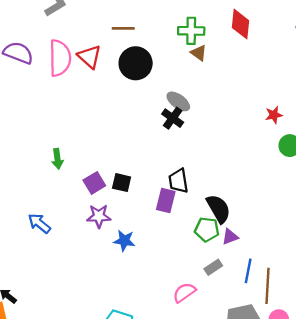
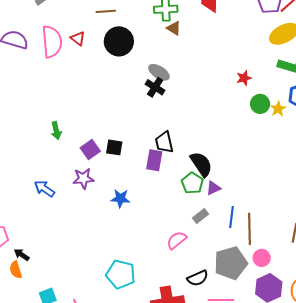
red triangle: (90, 57) -> (78, 39), size x0.7
purple star: (99, 216) -> (83, 179), moved
green pentagon: (207, 229) -> (192, 183), turned 30

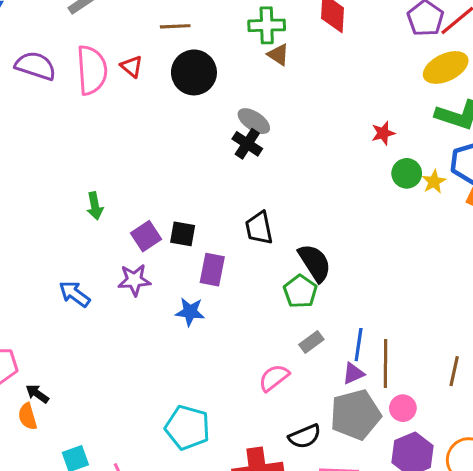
purple rectangle: (154, 160) -> (212, 270), moved
purple triangle: (213, 188) -> (353, 373), moved

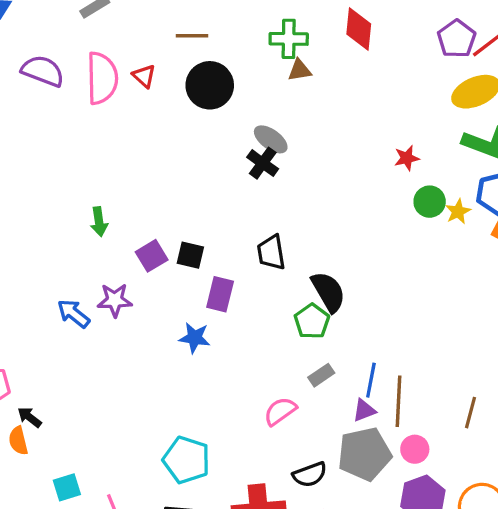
brown triangle: (278, 55) -> (300, 70), turned -45
purple star: (134, 280) -> (115, 300), moved

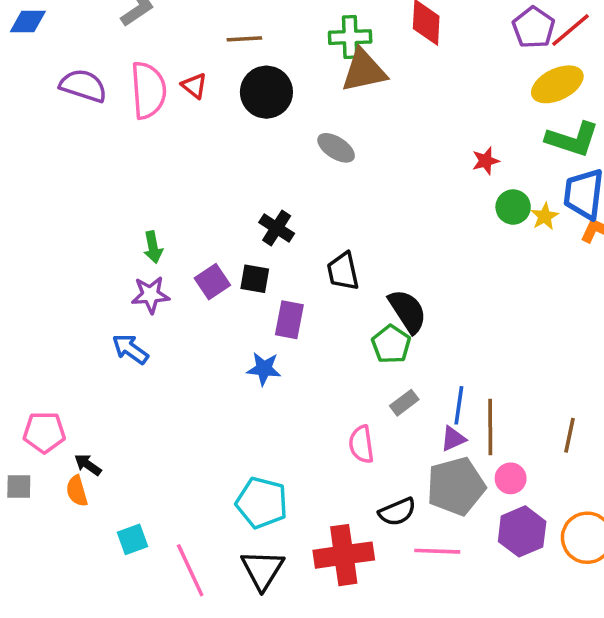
brown triangle: (300, 70) -> (364, 71), size x1.8
black cross: (263, 163) -> (277, 228), moved
purple star: (115, 300) -> (150, 295), moved
pink semicircle: (280, 411) -> (361, 444), turned -60

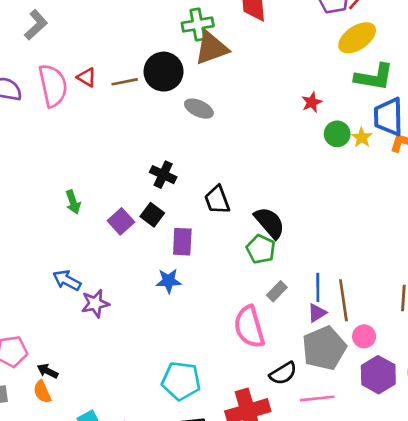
brown line: (244, 39) -> (125, 82), moved
black circle: (266, 92) -> (164, 72), moved
black square: (255, 279) -> (152, 215), turned 35
purple star: (150, 295) -> (95, 303), moved
pink semicircle: (361, 444) -> (249, 327), size x1.5

